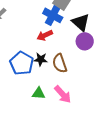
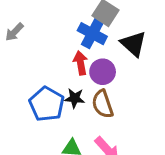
red arrow: (45, 35) -> (81, 63), turned 105
purple circle: (85, 41) -> (103, 72), moved

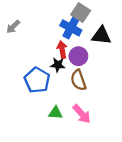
black triangle: (133, 44) -> (101, 35), turned -36
black star: (75, 98) -> (58, 65), moved

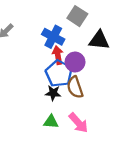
blue cross: (71, 28) -> (53, 37), moved
black star: (58, 65) -> (53, 93), moved
blue pentagon: (37, 80) -> (59, 73), moved

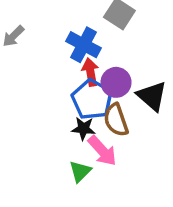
black triangle: (99, 40) -> (152, 96), moved, turned 35
green triangle: (51, 122) -> (80, 171), turned -49
pink arrow: (78, 123) -> (102, 151), moved

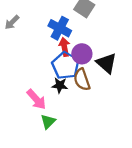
pink arrow: (102, 151) -> (36, 99), moved
green triangle: (80, 171) -> (48, 122), moved

